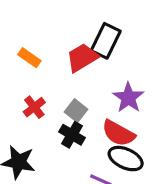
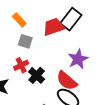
red cross: (34, 107) -> (21, 65), moved
gray square: (76, 111) -> (25, 41), moved, turned -32

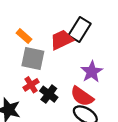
gray square: (25, 41) -> (33, 59), size x1.5

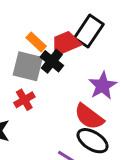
orange rectangle: (24, 36) -> (36, 42), moved
black cross: (49, 94) -> (52, 61), moved

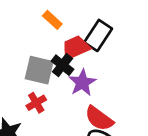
orange rectangle: (36, 42) -> (52, 20), moved
purple star: (103, 86) -> (82, 83), moved

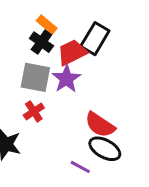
black cross: (62, 65) -> (41, 42), moved
purple star: (82, 83) -> (66, 79), moved

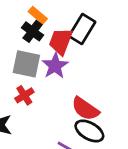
red trapezoid: (72, 52) -> (61, 41), turned -44

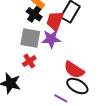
purple star: (55, 66) -> (51, 39), turned 30

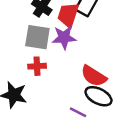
red cross: (29, 61) -> (37, 66), turned 32

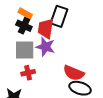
purple star: (64, 38) -> (45, 47), turned 30

